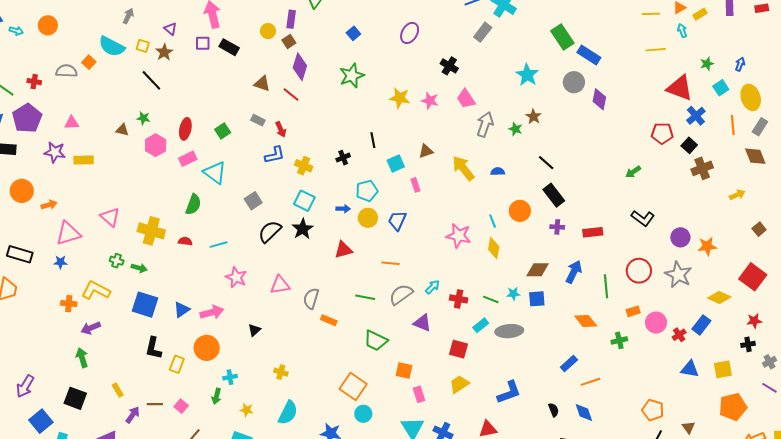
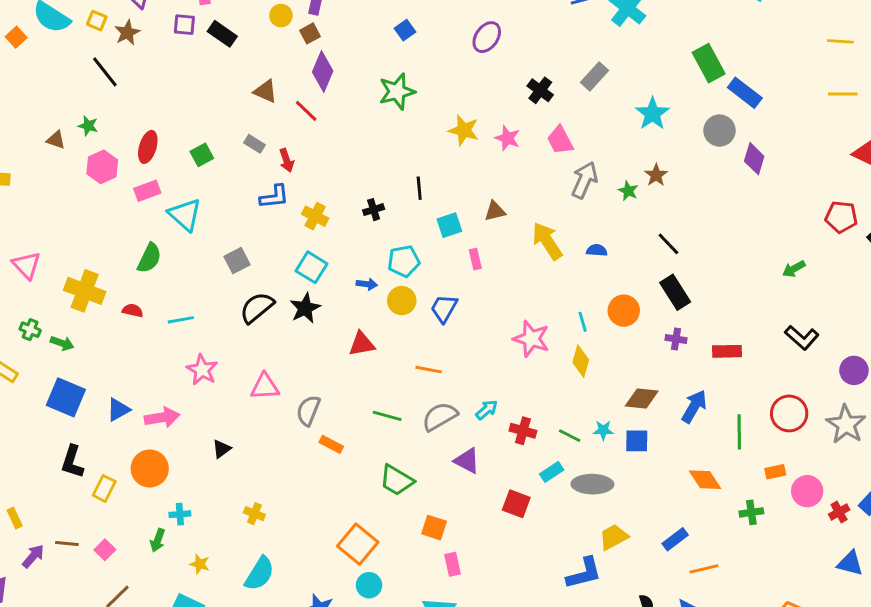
gray rectangle: (483, 32) -> (594, 76), moved
yellow trapezoid: (459, 384) -> (614, 537), moved

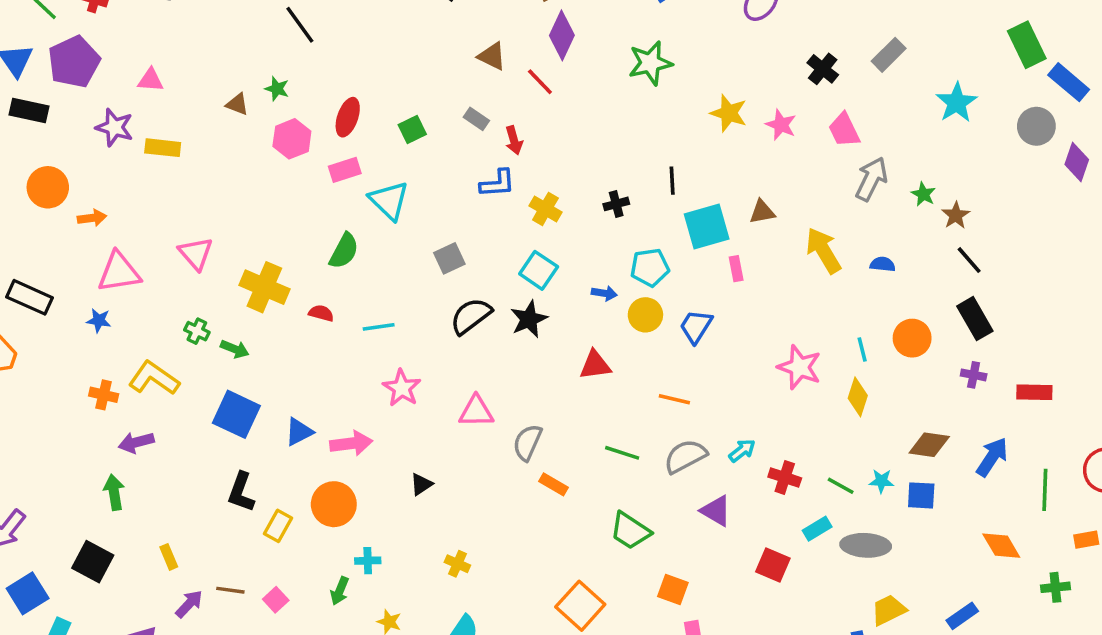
brown star: (656, 175) -> (956, 215), moved
cyan square: (449, 225) -> (707, 227), size x1.5

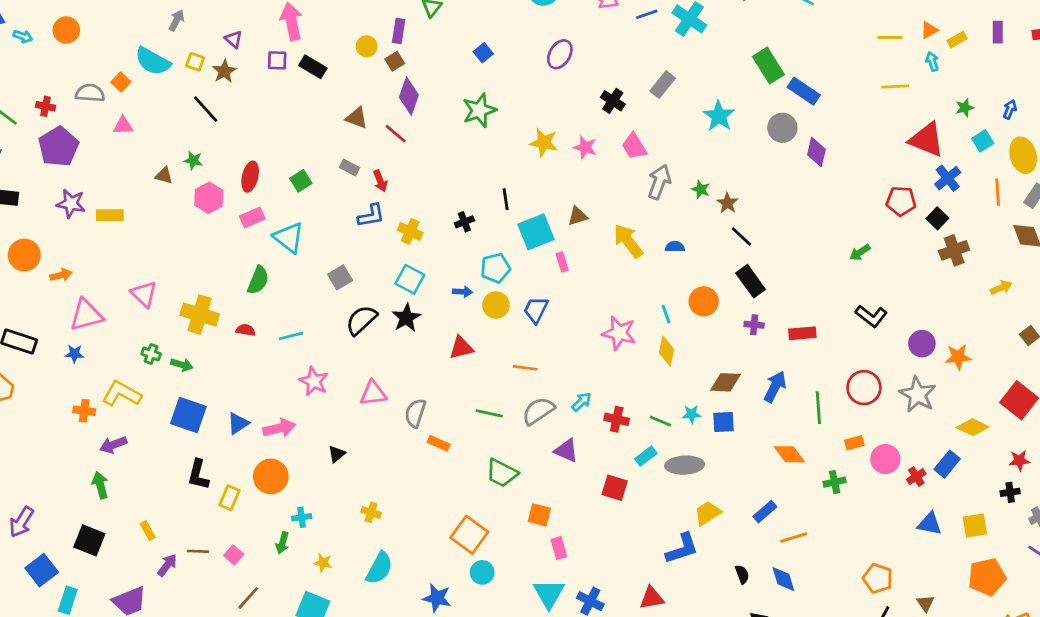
purple pentagon: (74, 62) -> (59, 147), moved
pink triangle: (151, 80) -> (123, 126), moved

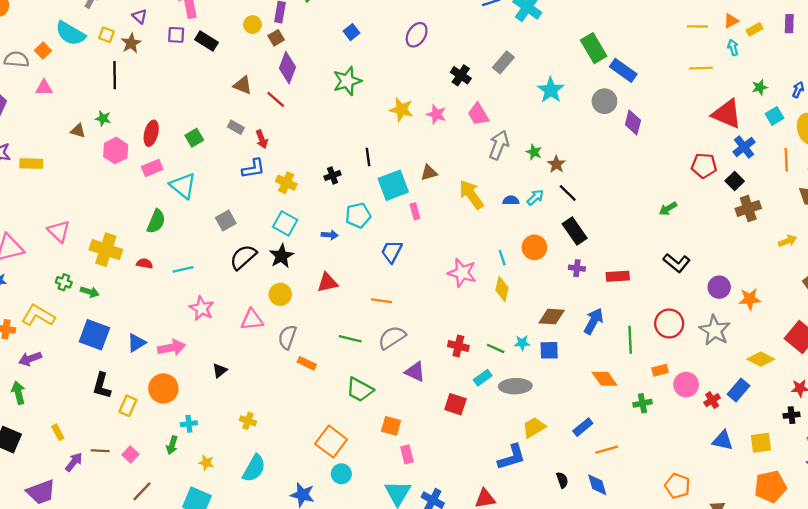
black line: (206, 109) -> (115, 75), turned 40
yellow circle: (496, 305) -> (280, 294), moved
cyan arrow: (582, 402) -> (535, 197), moved

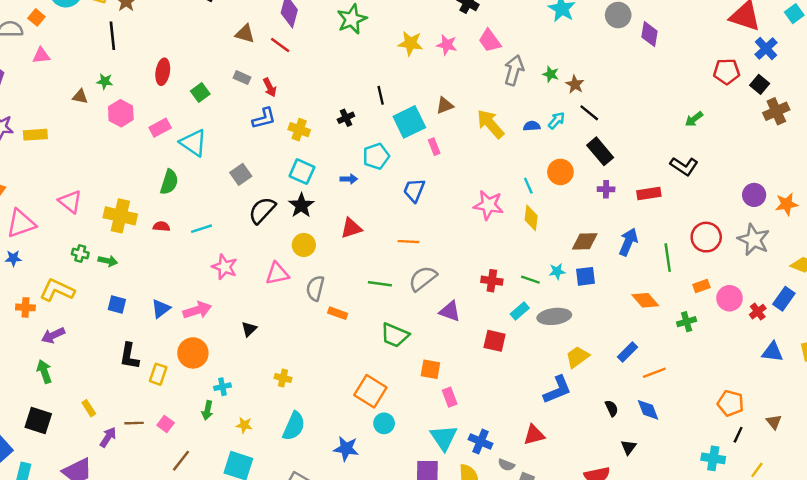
red ellipse: (151, 133) -> (163, 72), moved
black L-shape: (677, 263) -> (684, 166), moved
blue square: (94, 335) -> (117, 304), size x0.6

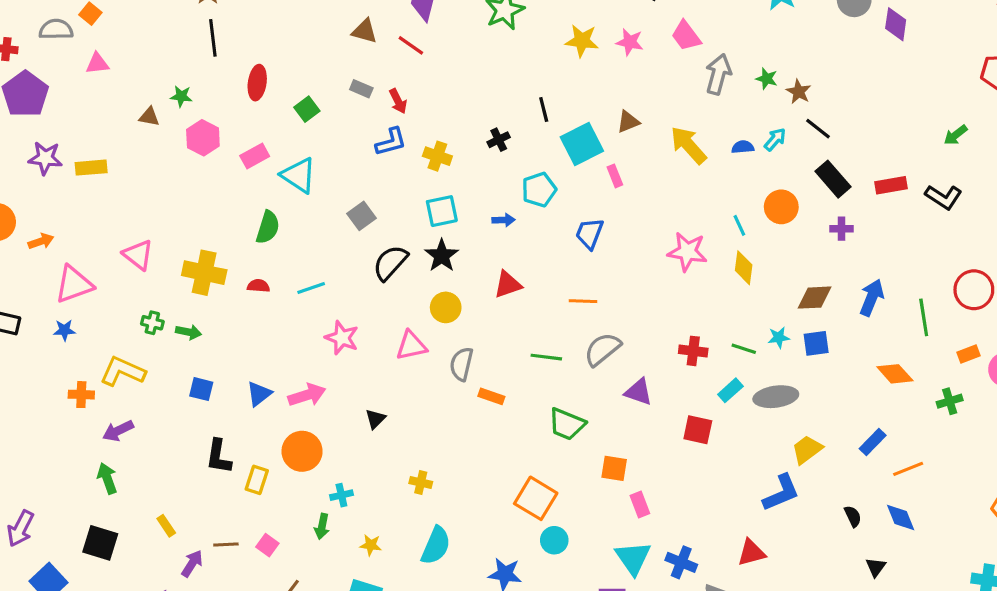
black line: (112, 36) -> (213, 38), moved
cyan square: (302, 172) -> (442, 211), turned -35
red rectangle: (649, 194) -> (891, 185), moved

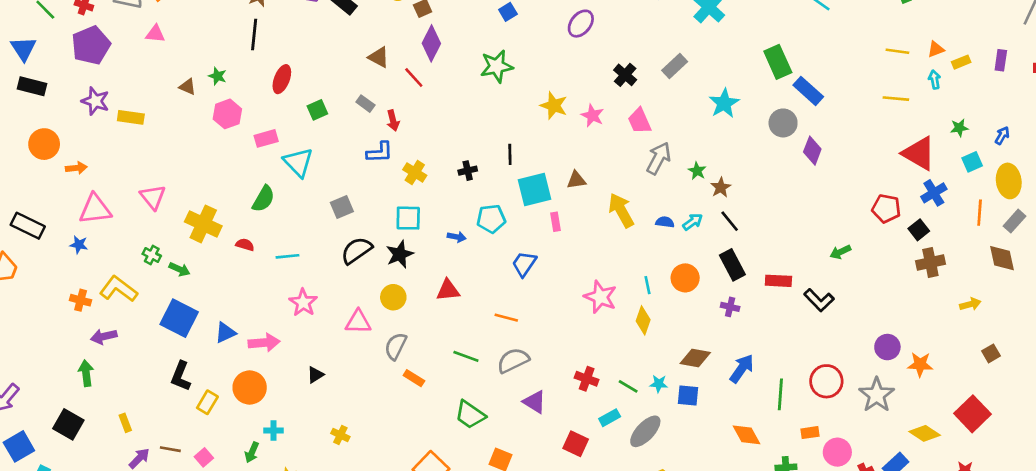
blue square: (201, 389) -> (179, 318), size x1.8
gray ellipse: (776, 397) -> (645, 431), turned -52

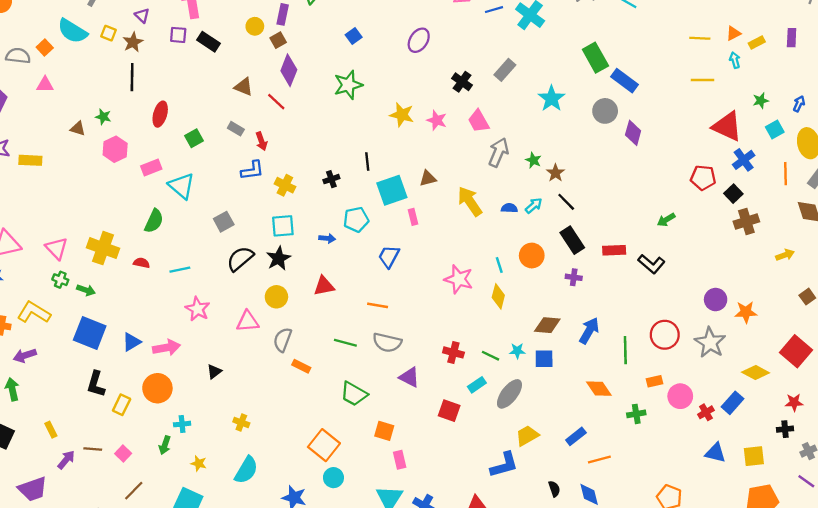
pink triangle: (153, 197) -> (57, 248), moved
gray semicircle: (513, 360) -> (387, 342), turned -136

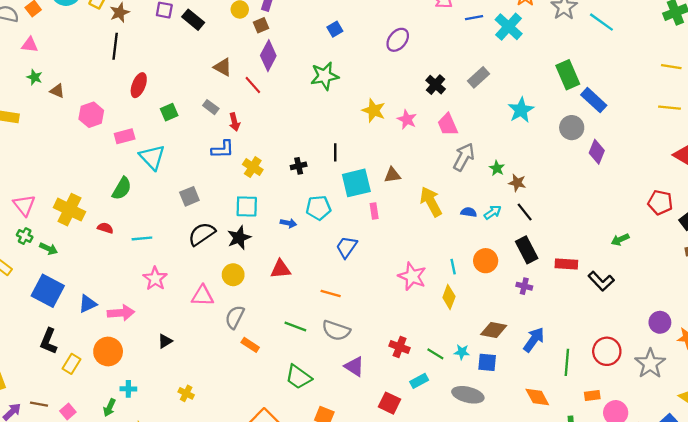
green star: (103, 117) -> (35, 77), moved
brown star: (556, 173) -> (517, 183), turned -30
gray ellipse: (509, 394) -> (468, 395), moved, turned 60

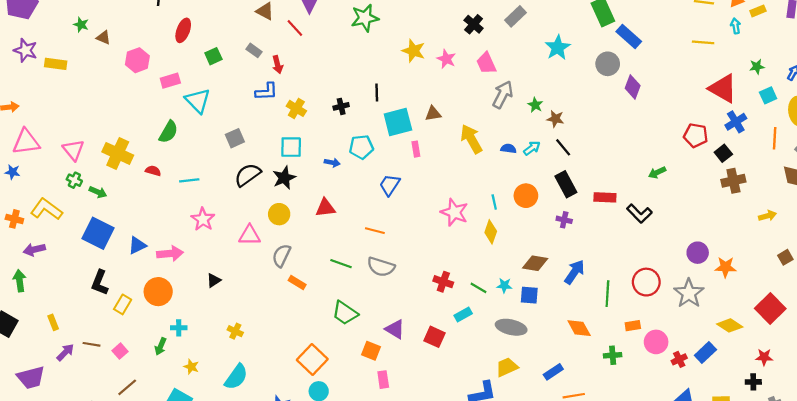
purple triangle: (354, 367) -> (395, 329), moved

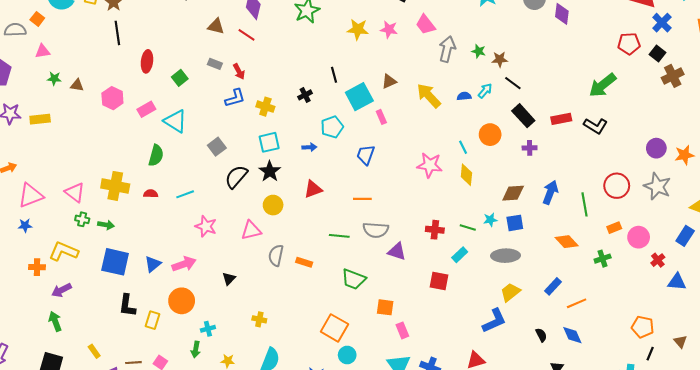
green arrow: (657, 173) -> (603, 85), size x1.8
gray semicircle: (281, 256) -> (276, 255), moved
purple triangle: (395, 329) -> (397, 251), moved
red cross: (679, 359) -> (658, 260), moved

